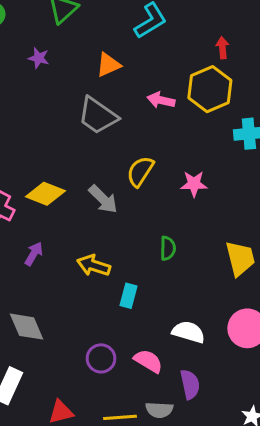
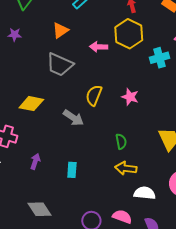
pink star: (194, 184) -> (130, 97), turned 30
yellow diamond: (45, 194) -> (31, 104), moved
yellow arrow: (94, 266) -> (126, 168), moved
cyan rectangle: (128, 296) -> (72, 170), moved

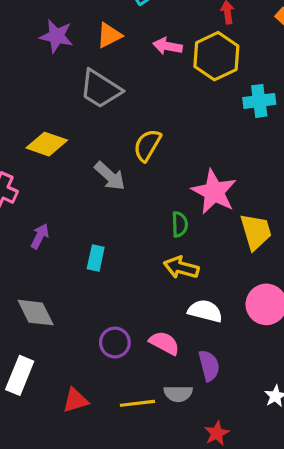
purple star: (15, 35) -> (56, 36), moved, size x1.5
pink arrow: (99, 47) -> (168, 46), moved
pink star: (130, 97) -> (214, 192), moved, size x1.6

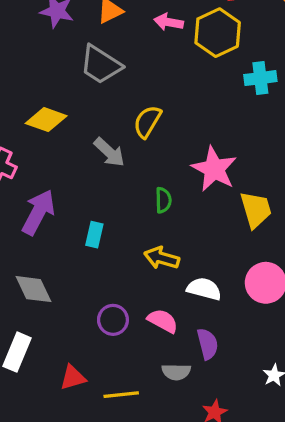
green semicircle: (180, 224) -> (163, 200), moved
purple arrow: (40, 236) -> (38, 212), size x1.8
yellow arrow: (181, 268) -> (162, 258), moved
yellow line: (137, 403) -> (121, 395), moved

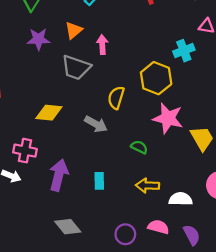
pink arrow: (169, 22) -> (102, 45), moved, turned 90
yellow hexagon: (218, 33) -> (156, 78), moved
green semicircle: (163, 200) -> (139, 147), turned -49

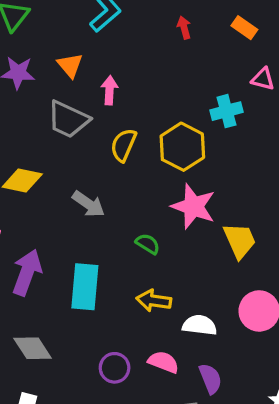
orange triangle: (74, 30) -> (70, 65), turned -36
yellow semicircle: (116, 98) -> (123, 145), moved
cyan rectangle: (99, 181) -> (85, 287), size x1.8

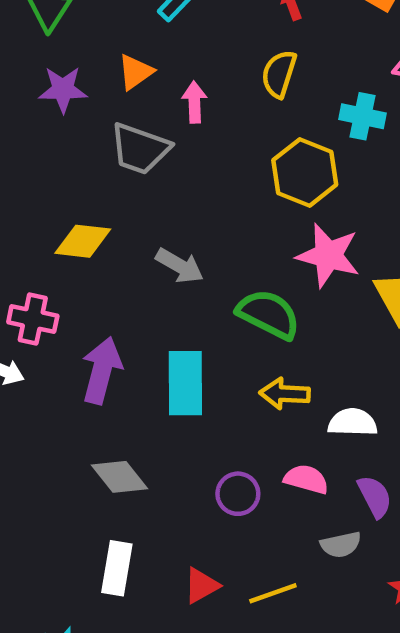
orange triangle: (70, 65) -> (135, 72), turned 40
cyan cross: (226, 111) -> (362, 116), turned 32
yellow semicircle: (123, 145) -> (279, 74), moved
green semicircle: (148, 244) -> (269, 314), size x1.8

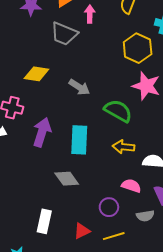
gray diamond: (119, 477) -> (67, 179), moved
purple circle: (238, 494) -> (109, 207), moved

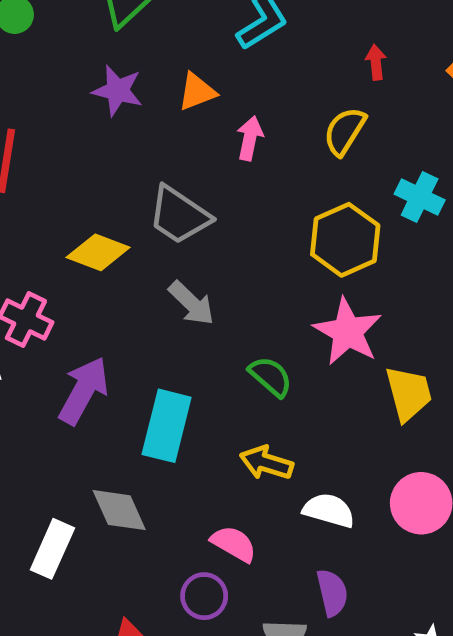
gray trapezoid: (64, 34) -> (179, 215), moved
green semicircle: (118, 111) -> (271, 377), size x0.7
pink semicircle: (131, 186) -> (234, 544), moved
white rectangle: (44, 221) -> (52, 549), moved

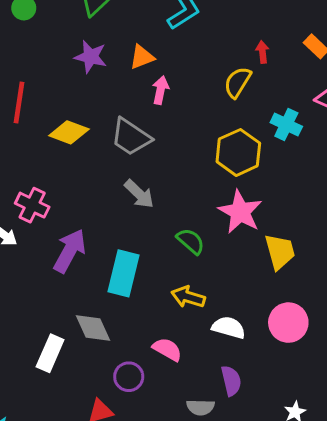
red arrow: (376, 62) -> (262, 52), moved
pink arrow: (250, 138) -> (160, 90), moved
yellow diamond: (98, 252) -> (69, 132), moved
purple circle: (204, 596) -> (129, 377), moved

